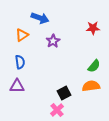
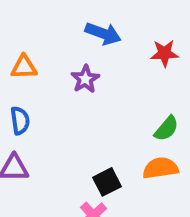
blue arrow: (40, 18) -> (103, 33), moved
orange triangle: (22, 35) -> (24, 67), turned 32

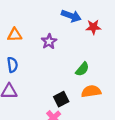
blue arrow: (103, 33) -> (71, 16), moved
green semicircle: (166, 128) -> (82, 69), moved

